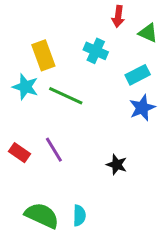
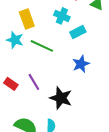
cyan rectangle: (138, 75) -> (78, 32), moved
blue star: (142, 108) -> (81, 64), moved
black star: (117, 165) -> (61, 98), moved, size x1.6

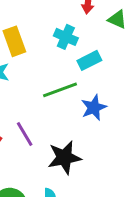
green line: (42, 46) -> (60, 90), moved, turned -45
black star: (61, 98) -> (64, 158), turned -30

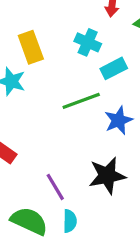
purple line: (25, 134) -> (55, 187), moved
black star: (64, 158) -> (107, 176), moved

